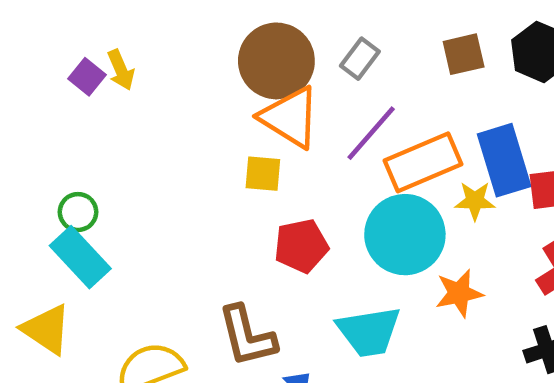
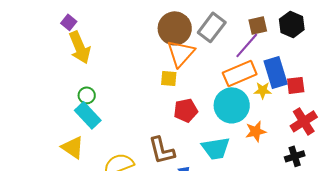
gray rectangle: (360, 59) -> (212, 27), size x1.6
yellow arrow: (121, 70) -> (80, 47), moved, size x1.8
purple square: (87, 77) -> (69, 22), moved
orange triangle: (290, 117) -> (181, 53), turned 40
purple line: (371, 133) -> (247, 45), moved

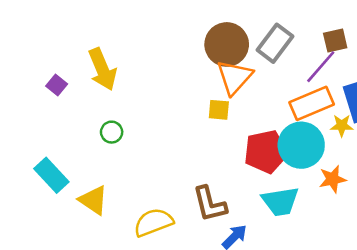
purple square: (69, 22) -> (57, 85), moved
red pentagon: (186, 110) -> (266, 152), moved, size x1.4
cyan rectangle: (88, 115) -> (51, 175), moved

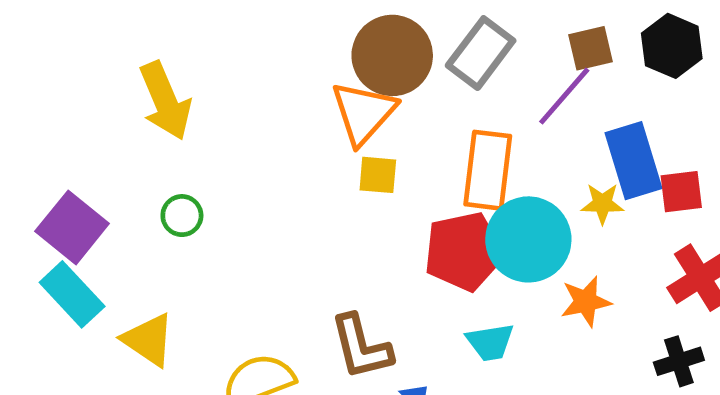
orange triangle: (234, 77) -> (364, 113), moved
purple square: (57, 85) -> (72, 227), moved, size x1.8
orange rectangle: (312, 103) -> (488, 170), moved, turned -60
cyan trapezoid: (280, 201) -> (490, 342), size x0.7

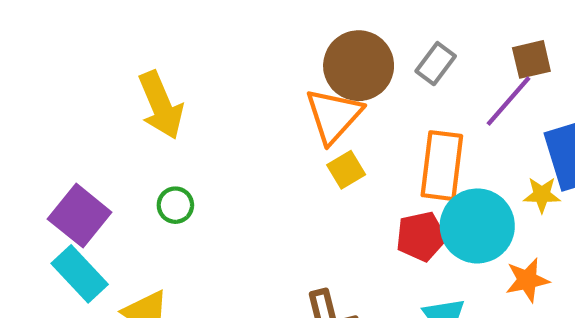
gray rectangle: (481, 53) -> (436, 64), size x0.7
yellow square: (378, 175) -> (346, 170), turned -36
red pentagon: (464, 251) -> (421, 236), size x0.7

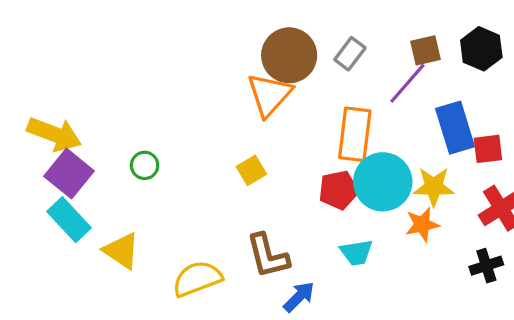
yellow arrow: (161, 105) -> (54, 134), moved, turned -46
yellow square: (346, 170) -> (251, 170), moved
yellow star: (542, 195) -> (434, 187), moved, size x1.4

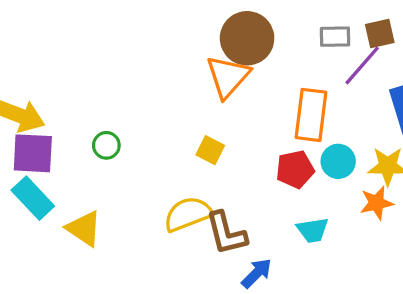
gray rectangle: (350, 54) -> (335, 37), moved, turned 52
yellow square: (251, 170) -> (210, 150), turned -32
purple square: (69, 174) -> (33, 153), turned -36
cyan circle: (383, 182) -> (338, 161), size x0.6
yellow semicircle: (197, 279) -> (188, 214), moved

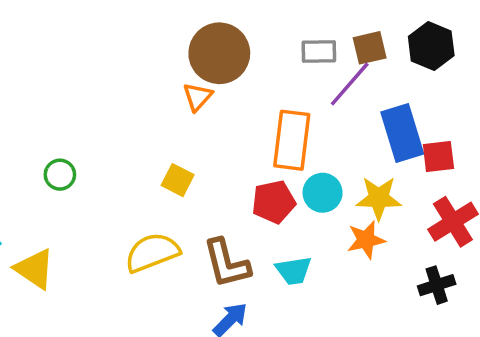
orange triangle: (228, 77) -> (198, 97), size x0.6
brown L-shape: (226, 233) -> (227, 263), moved

